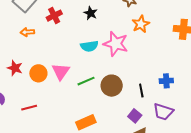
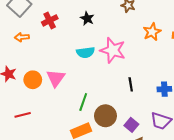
orange star: (141, 24) -> (152, 32), moved
green line: (86, 81) -> (83, 102), moved, turned -48
brown circle: (112, 86) -> (105, 116), moved
black line: (141, 90) -> (131, 84), moved

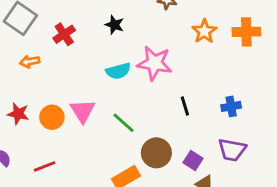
green line: (83, 102) -> (124, 123), moved, turned -60

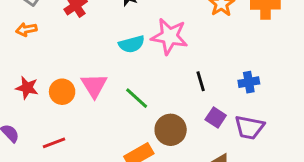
orange arrow: (30, 62) -> (26, 29), moved
purple square: (193, 160) -> (216, 118), moved

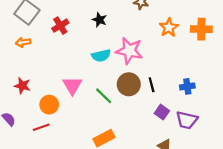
orange circle: (62, 92) -> (49, 105), moved
brown circle: (171, 130) -> (129, 84), moved

